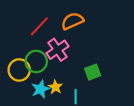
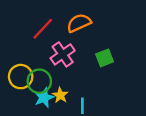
green circle: (36, 61) -> (39, 81), moved
green square: (93, 72) -> (105, 58), moved

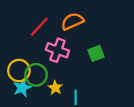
pink cross: (63, 54) -> (57, 50), turned -35
cyan star: (44, 98) -> (22, 88), moved

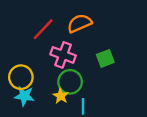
green circle: (36, 75) -> (70, 82), moved
cyan star: (22, 88) -> (24, 96), turned 30

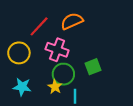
green square: (105, 58) -> (93, 67), moved
yellow circle: (21, 77) -> (19, 53), moved

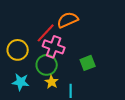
red line: (39, 26) -> (46, 33), moved
green circle: (63, 74) -> (47, 65), moved

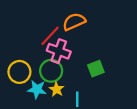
yellow circle: (18, 50) -> (19, 72), moved
cyan star: (21, 82) -> (37, 89), moved

